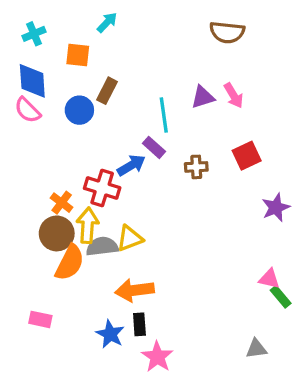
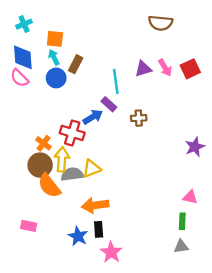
cyan arrow: (107, 22) -> (54, 57), moved, turned -70
red square: (247, 156) -> (190, 69), moved
orange semicircle: (70, 263) -> (49, 186), turned 115
green rectangle: (281, 297) -> (182, 221), moved, turned 42

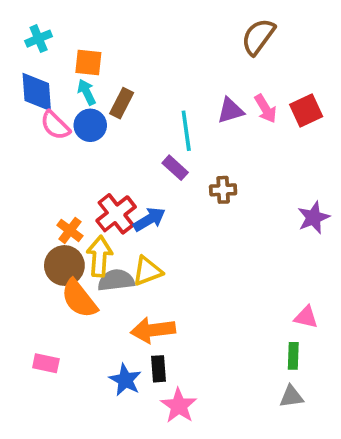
brown semicircle: (160, 23) -> (258, 37), turned 120
pink semicircle: (19, 78) -> (55, 125), moved
blue arrow: (93, 117) -> (149, 219), moved
red cross: (72, 133) -> (116, 214), turned 35
purple star: (195, 147) -> (313, 218), moved

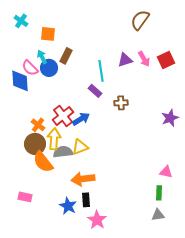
cyan cross: (39, 39) -> (21, 21), turned -32
blue diamond: (37, 92) -> (20, 81), moved
cyan arrow: (87, 92) -> (42, 57), moved

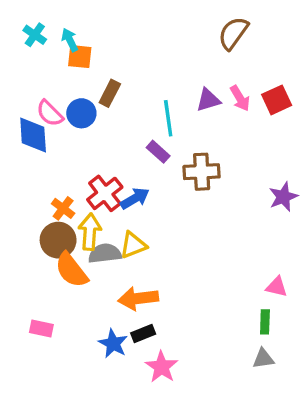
cyan arrow: (42, 57) -> (70, 40), moved
brown cross: (121, 103) -> (202, 172), size x1.5
black rectangle: (86, 200) -> (143, 334), turned 72

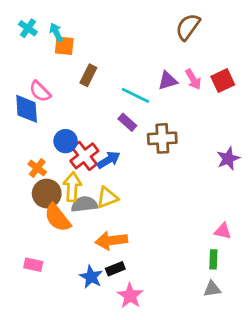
blue circle: (81, 113) -> (66, 141), moved
cyan line: (168, 118) -> (135, 95), turned -56
orange cross: (63, 208) -> (37, 168), moved

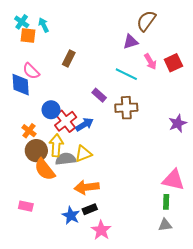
orange square: (64, 46) -> (28, 35), moved
purple triangle: (168, 81) -> (131, 42), moved
cyan line: (135, 95) -> (126, 74), moved
pink triangle: (223, 231) -> (173, 180), size x1.6

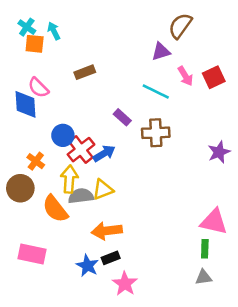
brown rectangle: (69, 58) -> (85, 72), turned 42
brown circle: (36, 151) -> (20, 188), moved
pink rectangle: (26, 206) -> (32, 254), size x1.5

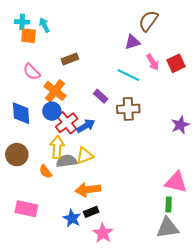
cyan cross: (27, 27) -> (22, 22), turned -32
blue diamond: (25, 104) -> (21, 113), moved
orange cross: (36, 161) -> (55, 91), moved, size x1.5
orange semicircle: (55, 209) -> (45, 172), size x0.6
gray triangle: (203, 277) -> (168, 228), size x1.6

